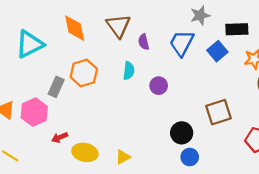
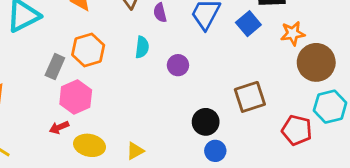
pink hexagon: (34, 112) -> (76, 97), moved

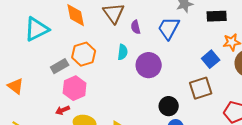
blue square: (248, 24) -> (211, 59), moved
purple circle: (178, 65) -> (149, 65), size x1.6
gray rectangle: (55, 67) -> (60, 66), turned 36

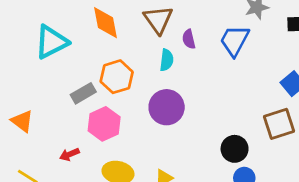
cyan semicircle: (123, 52) -> (167, 60), moved
purple circle: (149, 65) -> (167, 107), moved
red arrow: (63, 110) -> (69, 154), moved

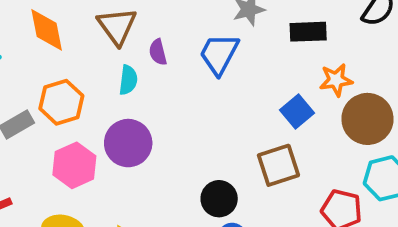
pink hexagon: (104, 124) -> (74, 165), moved

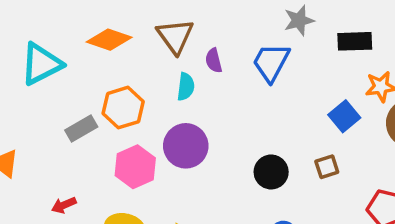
orange diamond: (47, 30) -> (109, 40), turned -60
brown square: (278, 165) -> (327, 167), size x0.6
black circle: (219, 199) -> (271, 172), moved

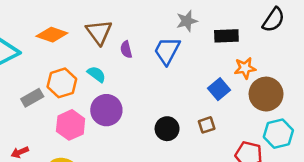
cyan semicircle: (186, 87) -> (97, 74), moved, turned -60

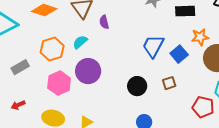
blue trapezoid: (167, 51) -> (153, 46), moved
cyan semicircle: (97, 74) -> (80, 42), turned -77
gray rectangle: (32, 98) -> (20, 67), moved

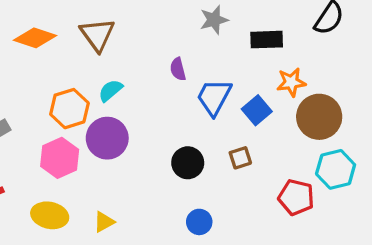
purple semicircle: (104, 22) -> (178, 69), moved
cyan semicircle: (80, 42) -> (111, 90), moved
orange hexagon: (52, 49) -> (69, 109), moved

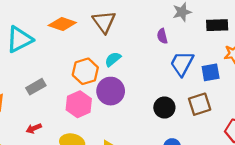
purple semicircle: (178, 69) -> (162, 36), moved
blue square: (257, 110) -> (211, 72), turned 30
brown square: (240, 158) -> (200, 104), size x1.5

